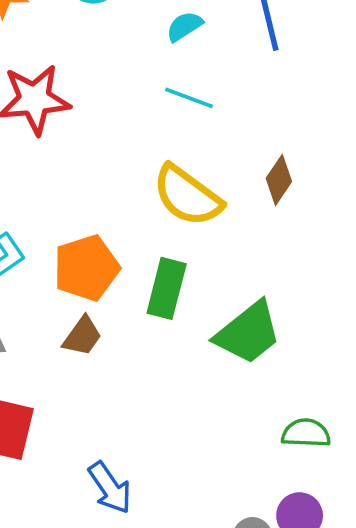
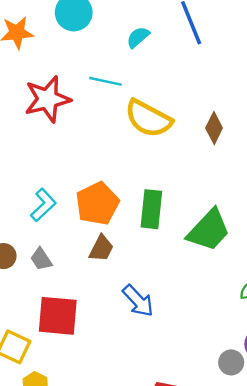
cyan line: (189, 98) -> (105, 81), moved
yellow semicircle: (187, 196) -> (148, 119), moved
blue arrow: (110, 488) -> (138, 301), moved

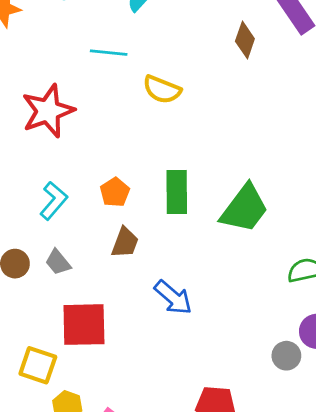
red star: (47, 99) -> (48, 111), moved
yellow semicircle: (148, 119) -> (162, 90), size x0.7
brown diamond: (214, 128) -> (245, 40), moved
orange pentagon: (97, 204) -> (115, 192), size x0.6

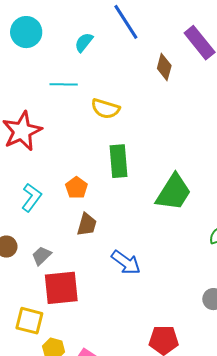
green rectangle: (177, 192) -> (119, 161), moved
gray trapezoid: (58, 262) -> (41, 256), moved, turned 90

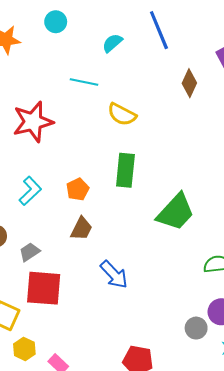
cyan circle: (26, 32) -> (56, 22), size x0.7

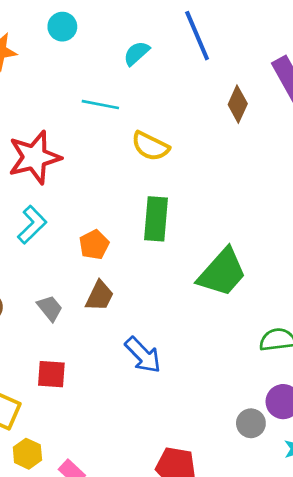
cyan L-shape: (30, 191) -> (32, 225), moved
gray trapezoid: (30, 252) -> (50, 308), moved, turned 85
red square: (44, 288) -> (51, 374), size x0.6

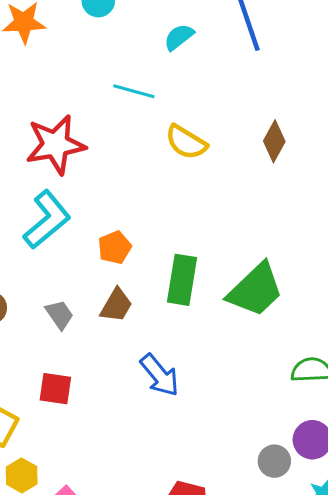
brown diamond: (238, 104) -> (274, 141), moved
green rectangle: (156, 219) -> (182, 280), moved
cyan L-shape: (32, 225) -> (47, 220), size x1.4

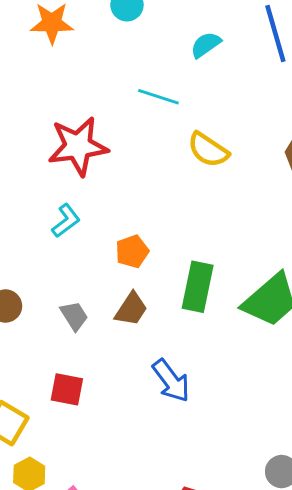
cyan L-shape: (47, 220) -> (66, 221), size x0.6

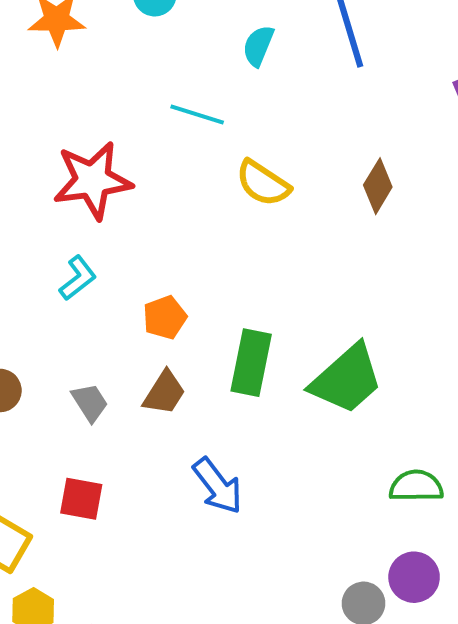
cyan semicircle: (206, 45) -> (258, 46), turned -32

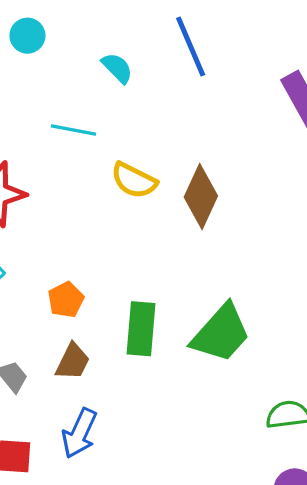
cyan semicircle: (258, 46) -> (117, 68), turned 120
brown diamond: (378, 186) -> (201, 196), moved, size x1.4
blue arrow: (218, 486) -> (79, 433), moved, turned 69

